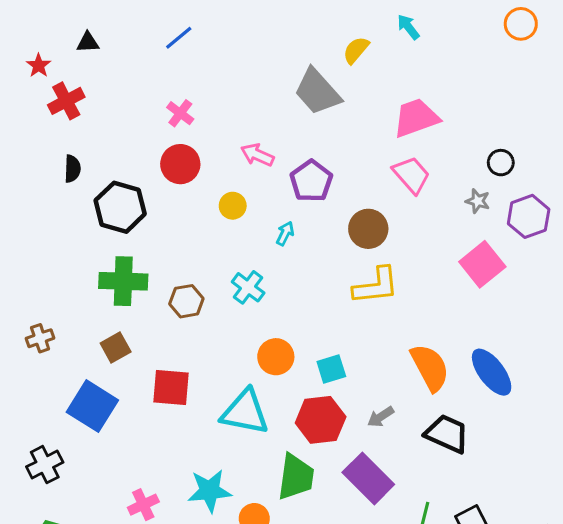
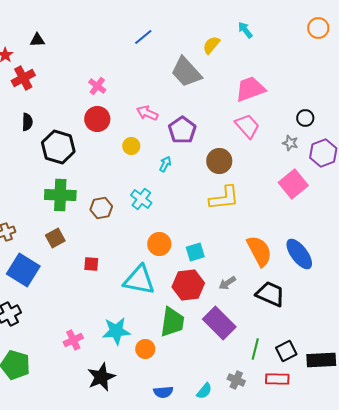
blue line: (179, 38) -> (143, 37), moved
red square: (171, 388) -> (91, 264), size x0.6
blue square: (92, 406) -> (23, 270), moved

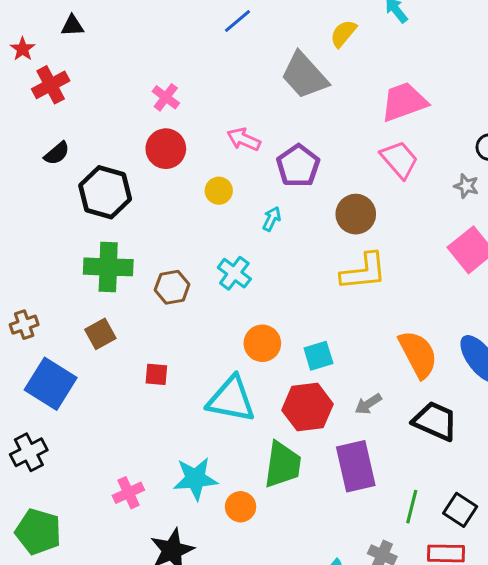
black semicircle: (27, 122) -> (57, 153), turned 48
purple rectangle: (219, 323) -> (356, 466), turned 32
black square: (286, 351) -> (460, 510), turned -30

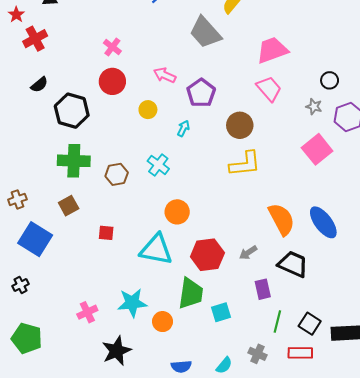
cyan square: (318, 356) -> (221, 312), moved
black cross: (29, 452) -> (21, 285), size x0.7
purple rectangle: (356, 466) -> (263, 289), moved, size x0.6

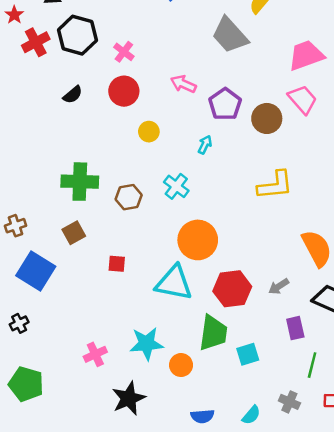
black semicircle: (39, 85) -> (73, 95), moved
yellow circle: (148, 110) -> (149, 132), moved
black hexagon: (72, 111) -> (77, 35), moved
brown circle: (240, 125) -> (267, 118), moved
orange circle: (177, 212) -> (198, 240), size x1.4

